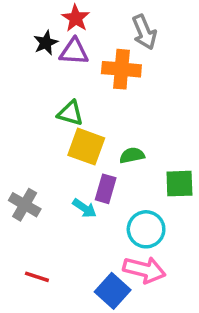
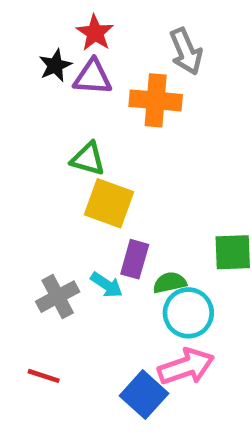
green semicircle: (132, 155) -> (170, 283), moved
gray cross: (25, 205) -> (58, 297), moved, turned 32
pink arrow: (144, 270) -> (186, 367), turned -33

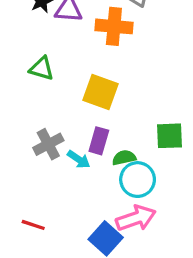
green triangle: (88, 159) -> (42, 68), moved
yellow square: (109, 203) -> (101, 92), moved
gray cross: (58, 297) -> (48, 144), moved

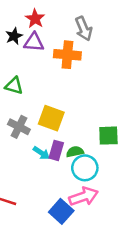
yellow square: (101, 92) -> (51, 118), moved
purple rectangle: (99, 141) -> (56, 150), moved
gray cross: (48, 144) -> (19, 127), moved, turned -35

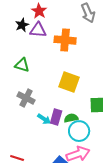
gray arrow: (84, 29) -> (88, 13), moved
yellow square: (51, 118) -> (69, 82), moved

